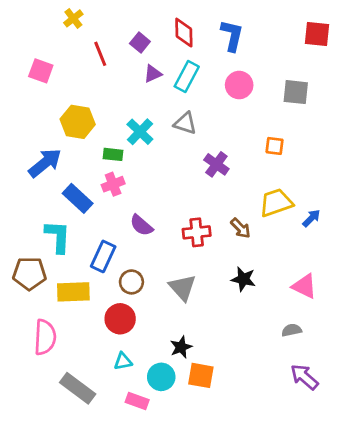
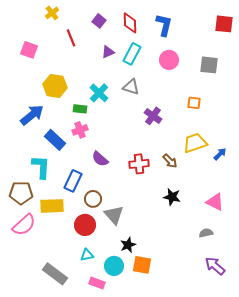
purple square: (140, 43) -> (99, 21), moved
gray triangle: (182, 288) -> (114, 215), moved
pink semicircle: (45, 337) -> (24, 225), moved, turned 45

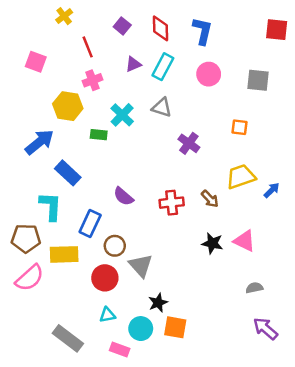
pink cross: (80, 130) -> (93, 80), moved
pink triangle: (215, 202) -> (244, 241), moved

